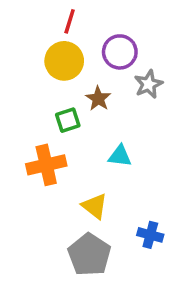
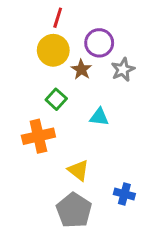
brown star: (98, 99) -> (81, 70), moved
green square: (68, 120) -> (56, 99), turned -30
cyan triangle: (120, 156) -> (99, 117), moved

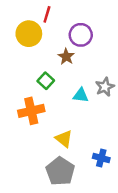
yellow circle: (53, 50) -> (29, 34), moved
gray star: (123, 70) -> (105, 87), moved

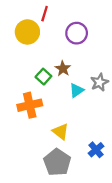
brown star: (66, 57) -> (63, 69), moved
cyan triangle: (81, 95) -> (77, 90), turned -42
blue cross: (101, 158) -> (96, 150), turned 35

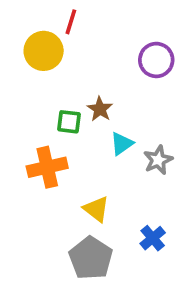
purple circle: (77, 33) -> (156, 60), moved
green square: (43, 77) -> (69, 122), turned -35
gray star: (99, 82) -> (158, 160), moved

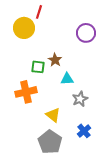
cyan triangle: (122, 144) -> (67, 79), turned 32
gray star: (158, 160) -> (80, 99), moved

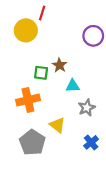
gray pentagon: (50, 142) -> (32, 142), moved

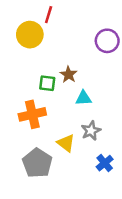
gray star: (87, 108) -> (91, 131), moved

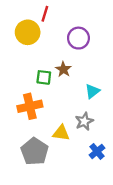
purple circle: (107, 41) -> (78, 38), moved
cyan triangle: (83, 98) -> (92, 91), moved, turned -35
yellow triangle: (66, 143) -> (61, 133), turned -30

